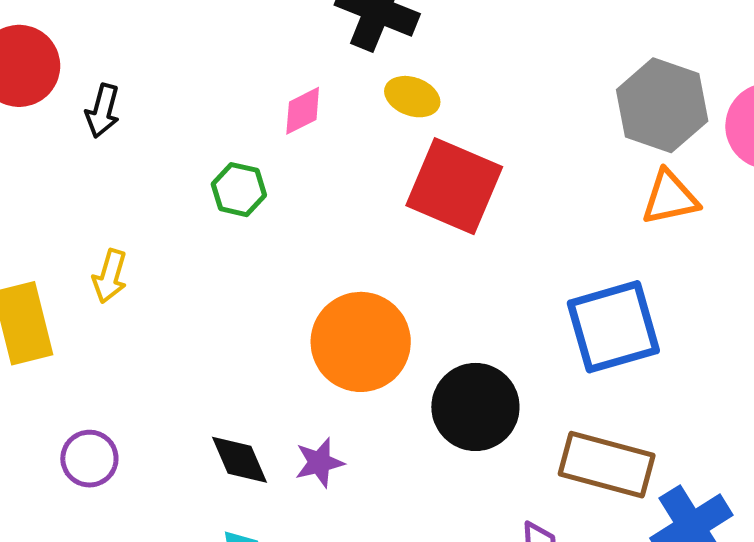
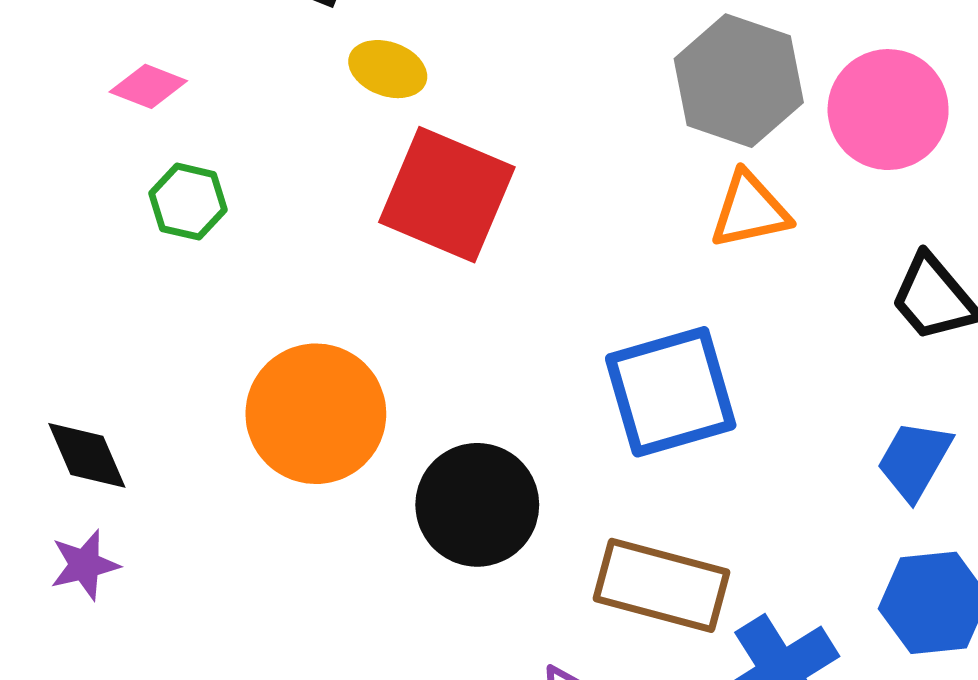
pink diamond: (303, 111) -> (148, 86), moved, turned 48
green hexagon: (239, 190) -> (188, 202), moved
black diamond: (239, 460) -> (87, 455), moved
purple star: (319, 463) -> (85, 565), moved

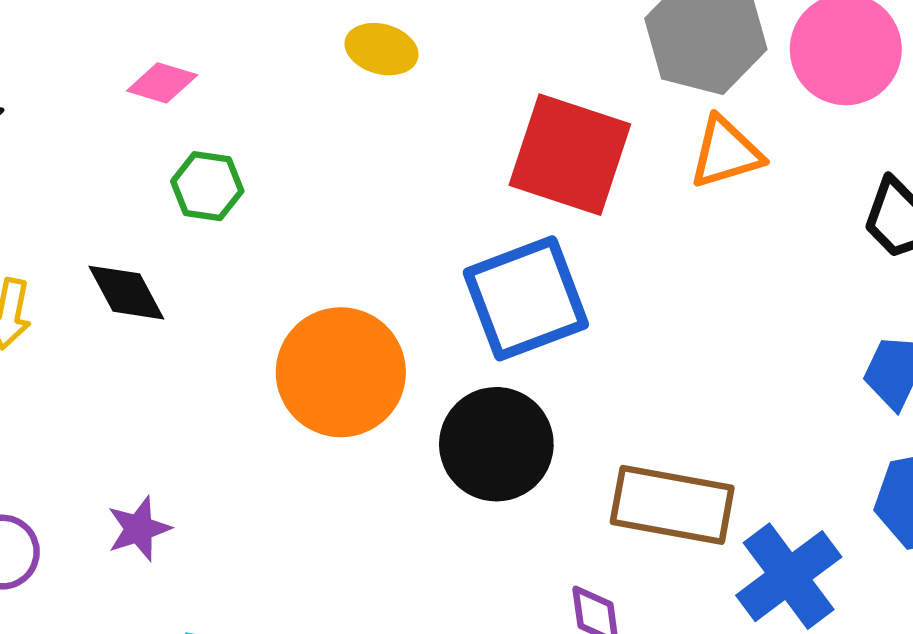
red square: (447, 195) -> (570, 155), moved
blue square: (671, 392) -> (526, 298), moved
black diamond: (87, 455) -> (126, 293), moved

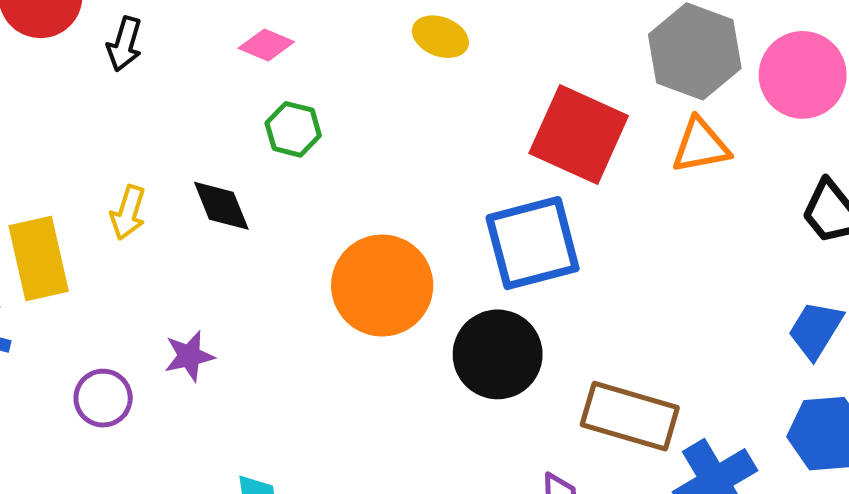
purple star: (139, 529) -> (189, 356), moved

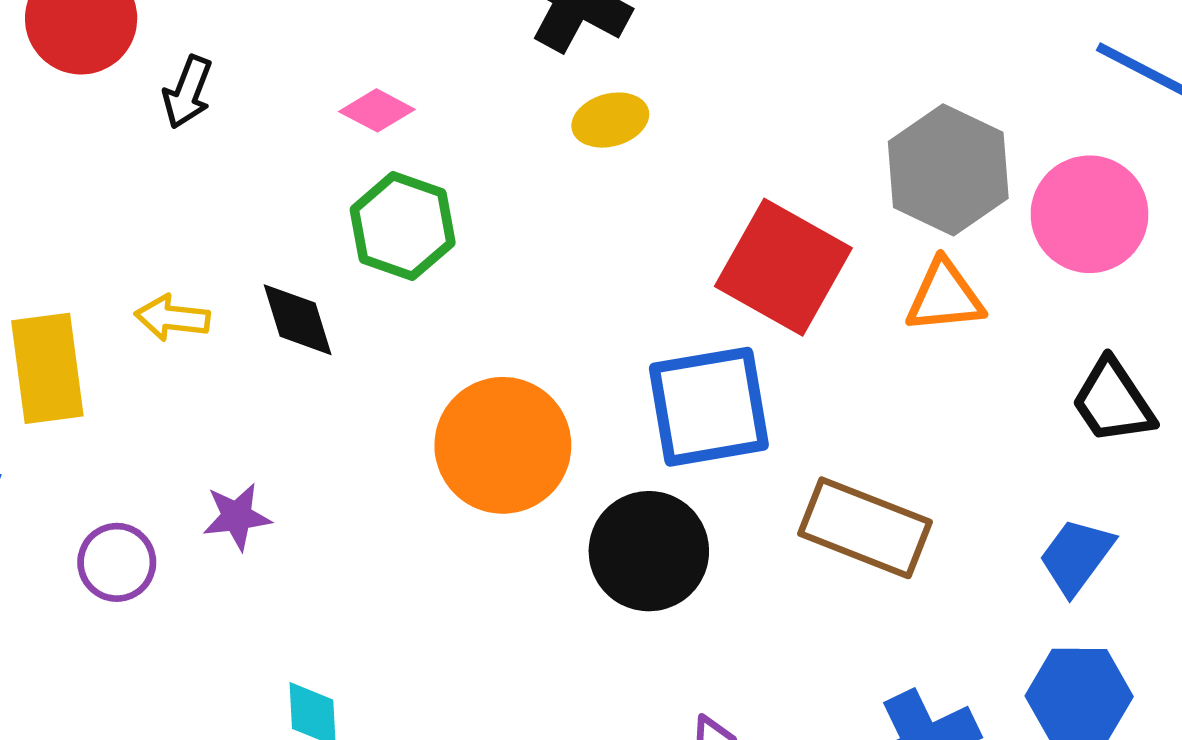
yellow ellipse: (440, 37) -> (610, 120), turned -42
green hexagon: (293, 129) -> (403, 226), size x1.4
yellow arrow: (128, 213) -> (172, 318), turned 74
brown rectangle: (630, 416) -> (865, 528), moved

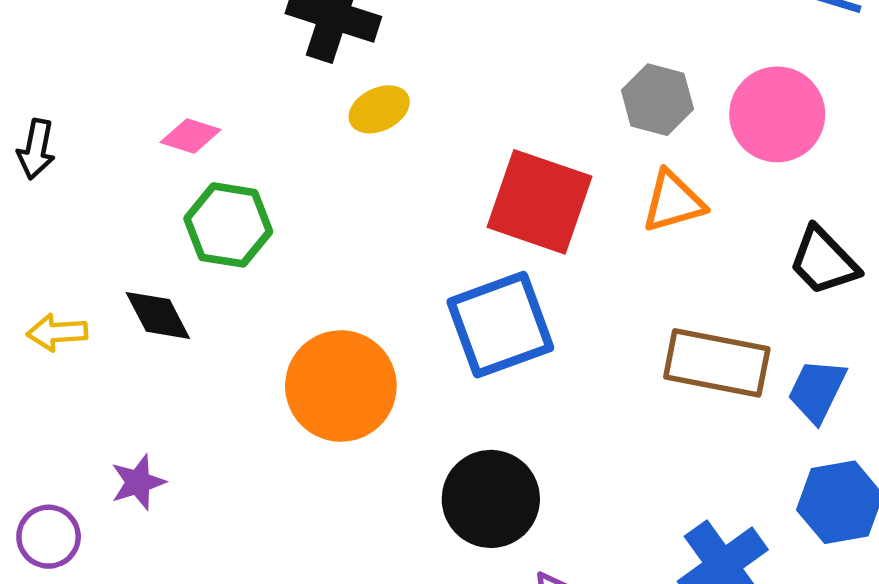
gray hexagon: (948, 170) -> (657, 100), size x0.7
brown rectangle: (865, 528) -> (717, 363), moved
black circle: (649, 551) -> (491, 499), moved

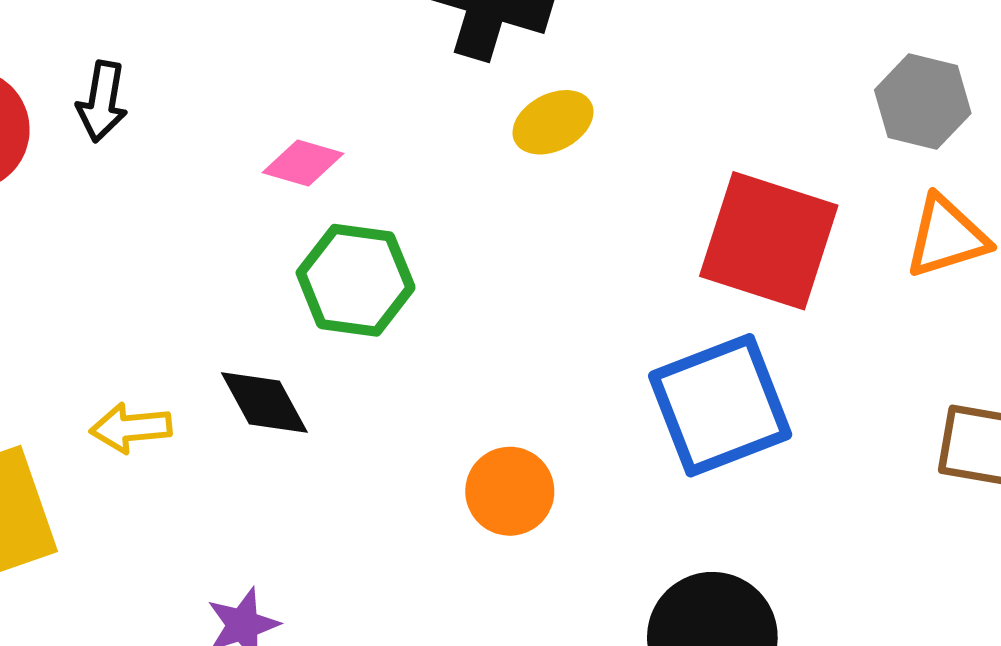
black arrow: (36, 149) -> (102, 101), moved
orange circle: (341, 386) -> (510, 491), size x0.6

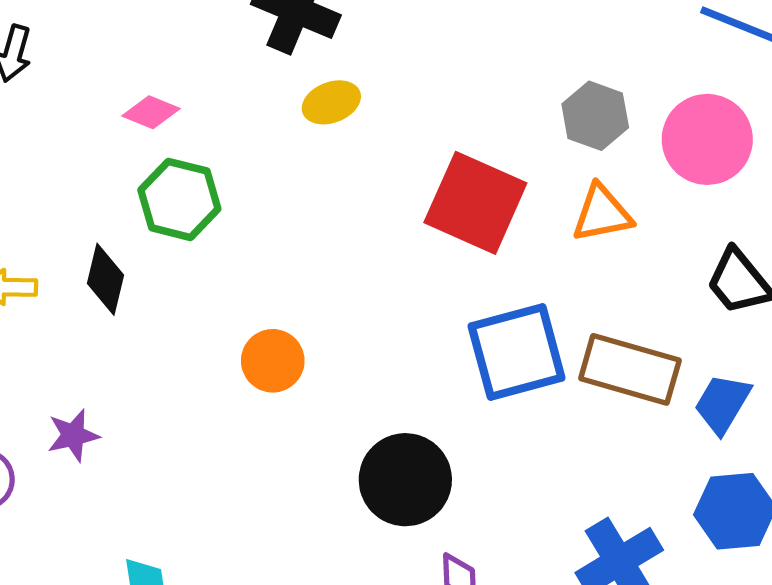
black diamond: (264, 403) -> (105, 279), turned 36
blue square: (720, 405) -> (517, 352), moved

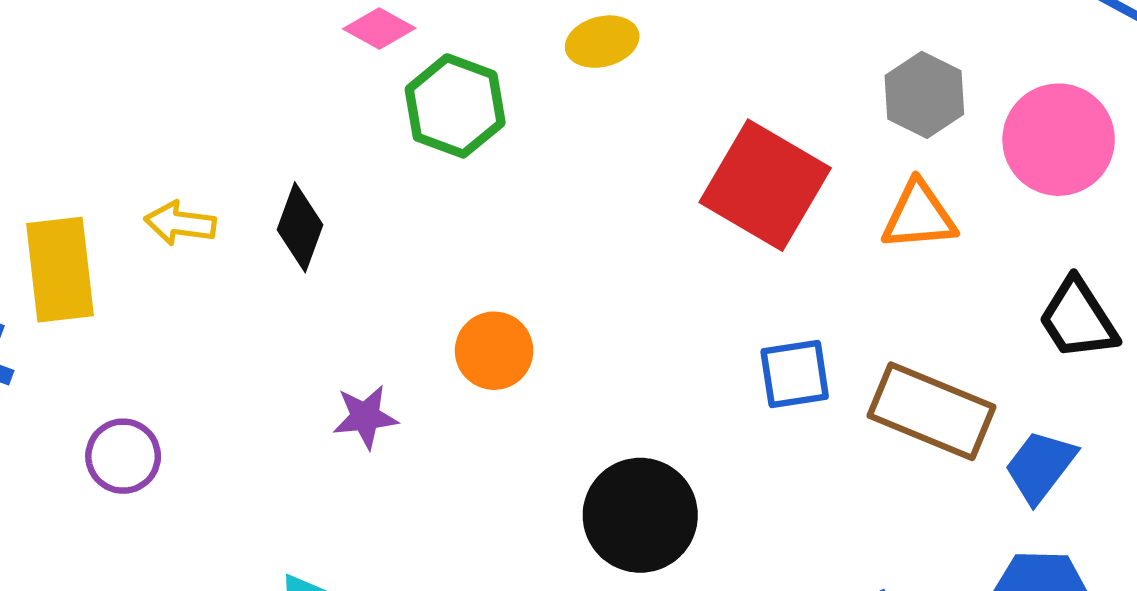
green hexagon: (179, 199) -> (455, 106), moved
blue square: (517, 352) -> (795, 374), size x0.6
purple star: (73, 435) -> (365, 417), moved

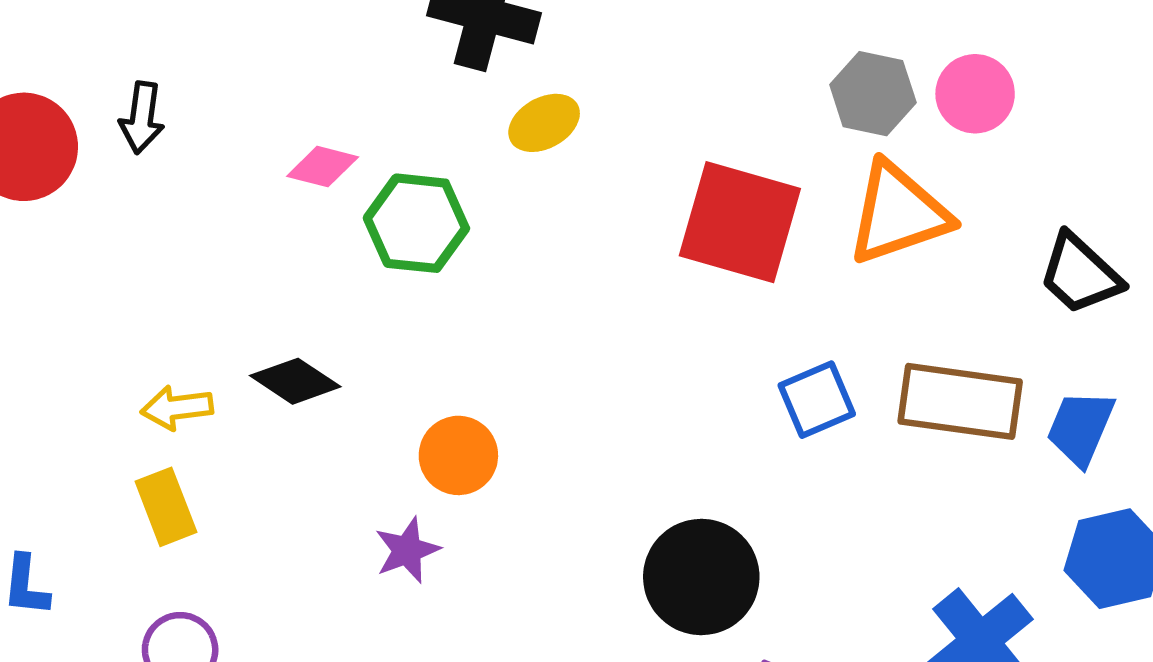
pink circle: (1059, 140) -> (975, 94), moved, size x0.7
orange triangle: (919, 216) -> (898, 213), size x1.4
black diamond: (300, 227) -> (295, 381), turned -62
yellow rectangle: (60, 270) -> (166, 507), moved, size x0.7
orange circle: (494, 351) -> (458, 455), moved

